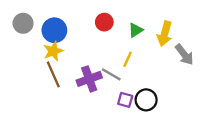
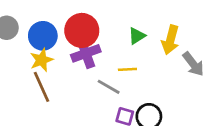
red circle: (104, 22) -> (82, 30), moved, size x1.6
yellow line: (128, 59) -> (127, 69), turned 63
purple cross: (89, 79) -> (86, 53), moved

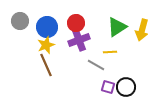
red circle: (82, 30) -> (76, 23), size x0.7
green triangle: (137, 36) -> (117, 27), size x1.5

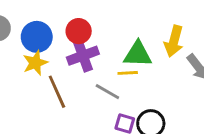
green triangle: (117, 27) -> (138, 54), moved, turned 35
brown line: (46, 65) -> (57, 92), moved

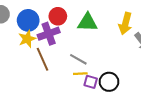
green triangle: (138, 54) -> (88, 22), moved
purple cross: (83, 56) -> (49, 34), moved
yellow line: (128, 73) -> (80, 74), moved

